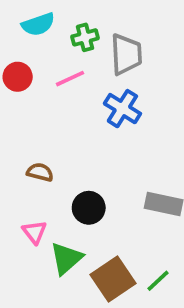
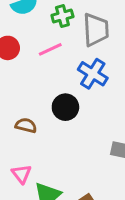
black circle: (89, 208) -> (65, 107), moved

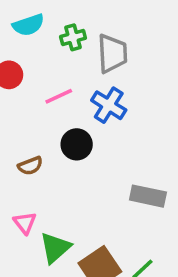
pink line: (50, 49) -> (59, 96), moved
brown semicircle: (26, 125) -> (30, 166), turned 145

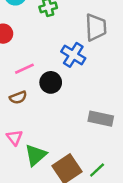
gray trapezoid: (112, 53) -> (96, 27), moved
pink line: (59, 96) -> (24, 69), moved

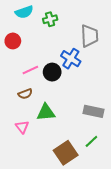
black circle: (51, 82) -> (52, 72), moved
green triangle: (36, 155) -> (46, 112), moved, turned 36
green line: (97, 170) -> (91, 141), moved

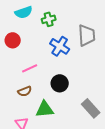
blue cross: (71, 59) -> (60, 46), moved
black circle: (52, 72) -> (60, 83), moved
gray rectangle: (94, 111) -> (91, 108), turned 36

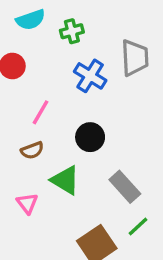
pink line: (30, 68) -> (40, 112), turned -35
gray rectangle: (91, 108) -> (125, 187), moved
green triangle: (45, 109) -> (65, 180), turned 36

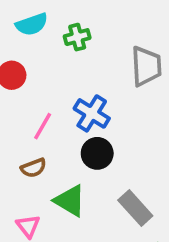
blue cross: (90, 76) -> (92, 113), moved

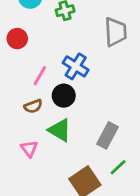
black circle: (97, 153) -> (64, 96), moved
gray rectangle: (135, 208) -> (107, 135), turned 70

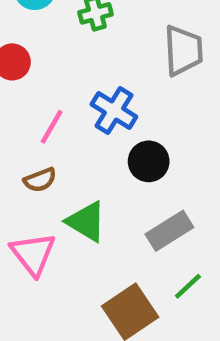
black circle: (64, 96) -> (149, 161), moved
gray rectangle: (107, 135) -> (169, 231), turned 30
pink triangle: (29, 149) -> (33, 254), size x1.5

